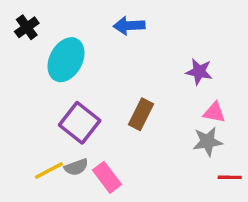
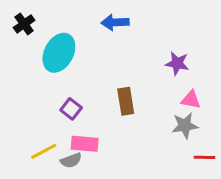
brown rectangle: (141, 114) -> (126, 101), turned -36
purple square: (80, 123) -> (71, 109), size x0.6
gray semicircle: (76, 167) -> (71, 160), moved
pink rectangle: (107, 177) -> (85, 144), moved, turned -48

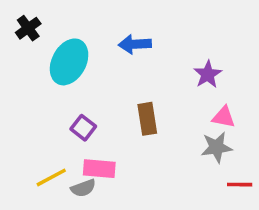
blue arrow: (115, 22) -> (135, 44), moved
purple star: (177, 63) -> (208, 74), turned 30

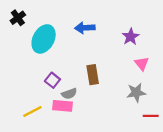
purple star: (208, 74) -> (131, 37), moved
pink triangle: (224, 117) -> (142, 63), moved, turned 40
gray semicircle: (83, 188) -> (69, 94), moved

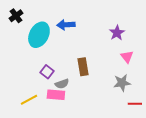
blue arrow: (85, 28) -> (66, 25), moved

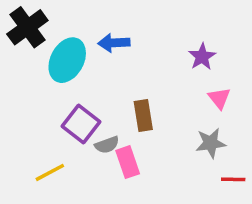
black cross: (16, 16) -> (27, 27), size x1.6
purple square: (47, 72) -> (81, 124), size x1.5
pink rectangle: (56, 95) -> (128, 162), moved, turned 66

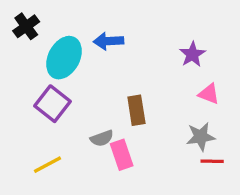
black cross: (27, 27) -> (26, 26), size x0.7
pink triangle: (219, 98) -> (209, 94), turned -30
purple square: (81, 124) -> (52, 104), moved
red line: (233, 179) -> (212, 161), moved

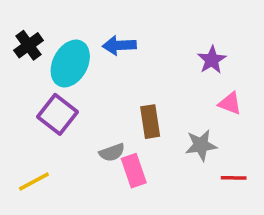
black cross: (26, 26) -> (28, 45), moved
gray star: (201, 137) -> (201, 145), moved
yellow line: (48, 165) -> (34, 181), moved

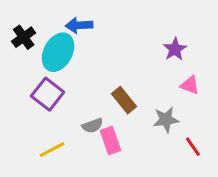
blue arrow: (119, 45) -> (79, 25), moved
brown rectangle: (150, 122) -> (124, 100), turned -30
red line: (234, 178) -> (193, 147), turned 54
yellow line: (34, 181) -> (52, 150), moved

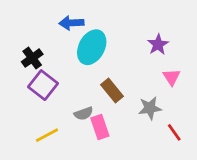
black cross: (24, 37) -> (32, 58), moved
cyan ellipse: (58, 52) -> (92, 47), moved
pink triangle: (190, 85) -> (172, 77), turned 36

